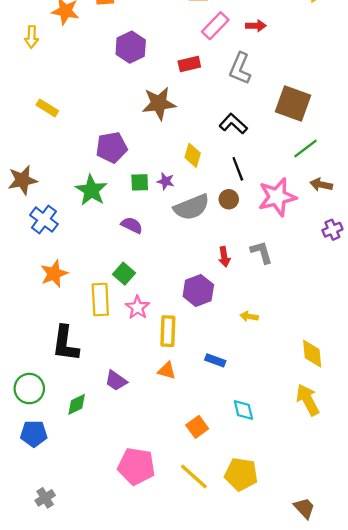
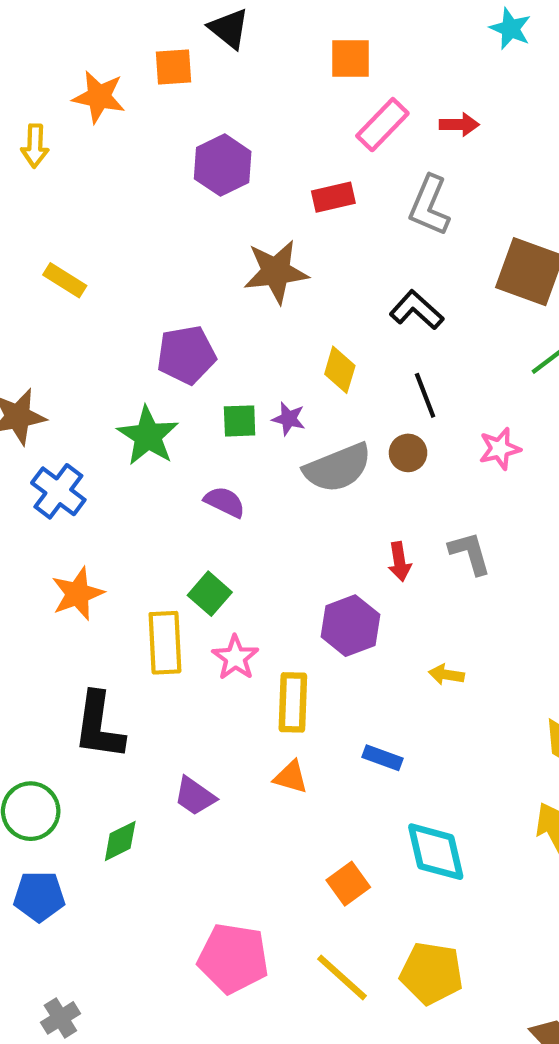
pink star: (277, 197) -> (500, 449), size x0.6
cyan diamond: (243, 410) -> (436, 852), size x1.5

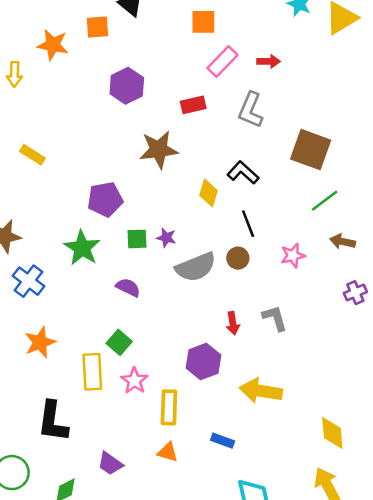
yellow diamond: (340, 370) -> (209, 193), moved
yellow arrow: (446, 675) -> (261, 391), size x2.0

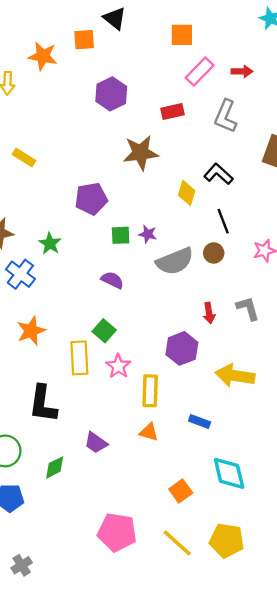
green star: (82, 248) -> (50, 244), moved, size x0.7

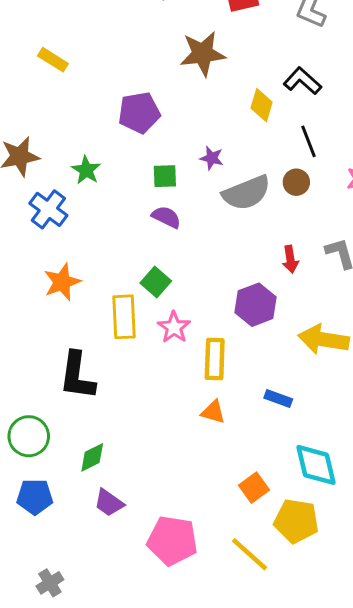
green square: (121, 235) -> (165, 176), moved
purple trapezoid: (96, 443) -> (109, 503), moved
yellow pentagon: (227, 541) -> (296, 521), moved

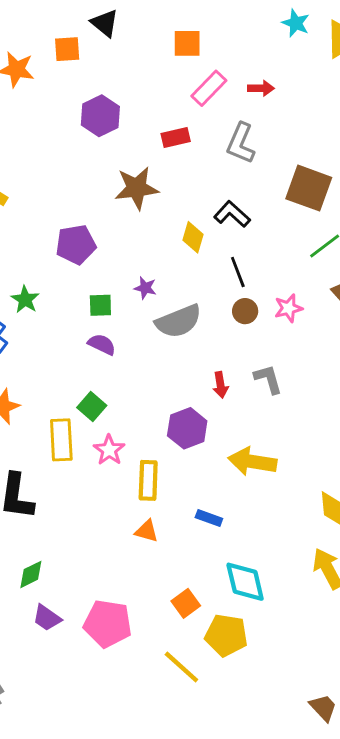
brown circle: (296, 182) -> (245, 311), moved
pink pentagon: (172, 541) -> (108, 624), moved

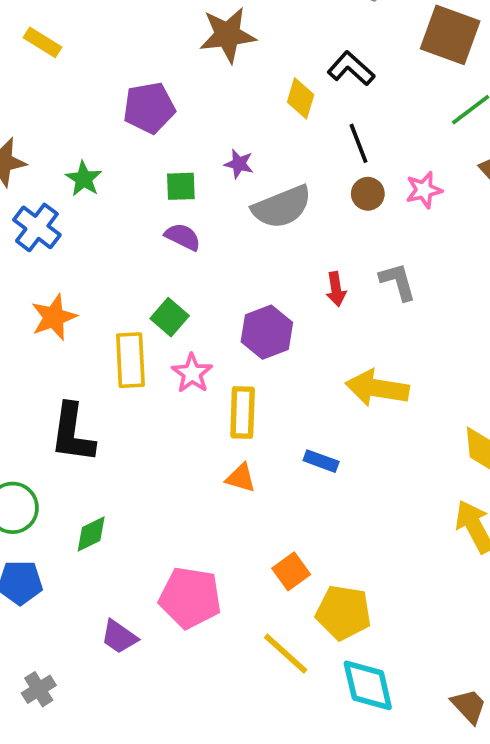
purple hexagon: (187, 428) -> (267, 332), moved
cyan diamond: (245, 582) -> (368, 685), moved
purple trapezoid: (47, 618) -> (119, 637), moved

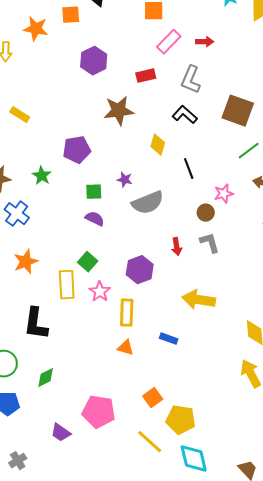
black L-shape: (351, 69) -> (185, 115), moved
green star: (84, 179) -> (42, 176), moved
brown circle: (368, 194) -> (206, 213), moved

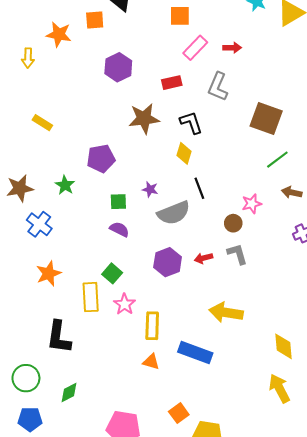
black L-shape: (185, 115) -> (191, 123), moved, turned 30
black line: (189, 169) -> (199, 188), moved
red arrow: (177, 247) -> (203, 258), turned 84
purple hexagon: (140, 270) -> (168, 262), moved
blue rectangle: (169, 339) -> (195, 352), size x1.8

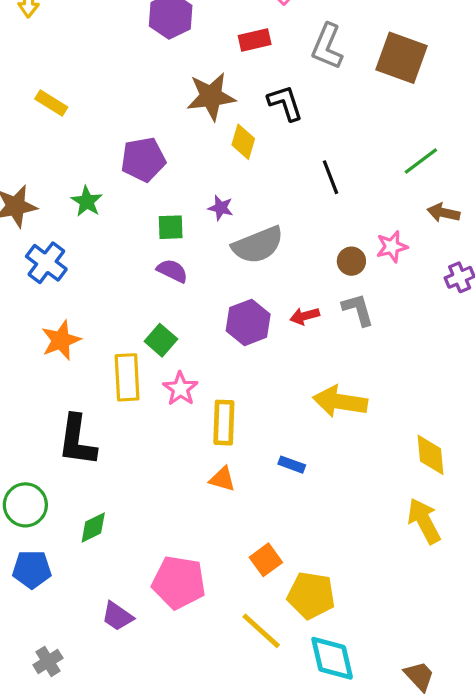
brown square: (266, 119) -> (401, 58), moved
yellow diamond: (184, 153) -> (243, 142), moved
black line: (199, 188) -> (330, 177), moved
pink star: (252, 204) -> (392, 247), moved
blue rectangle: (195, 352) -> (292, 465), size x0.5

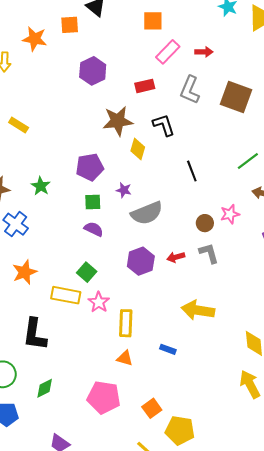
purple pentagon: (143, 159) -> (90, 167), moved
yellow rectangle: (127, 377) -> (66, 295), turned -76
pink pentagon: (179, 582) -> (104, 397), moved

